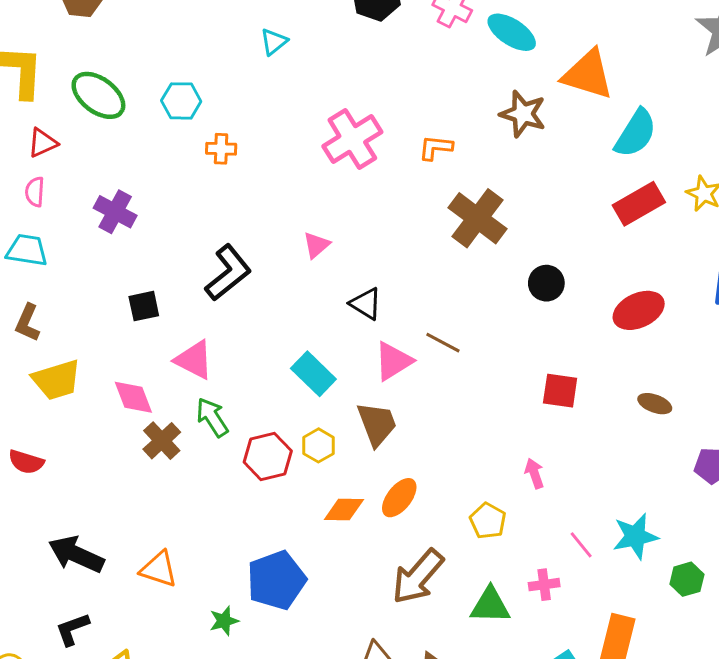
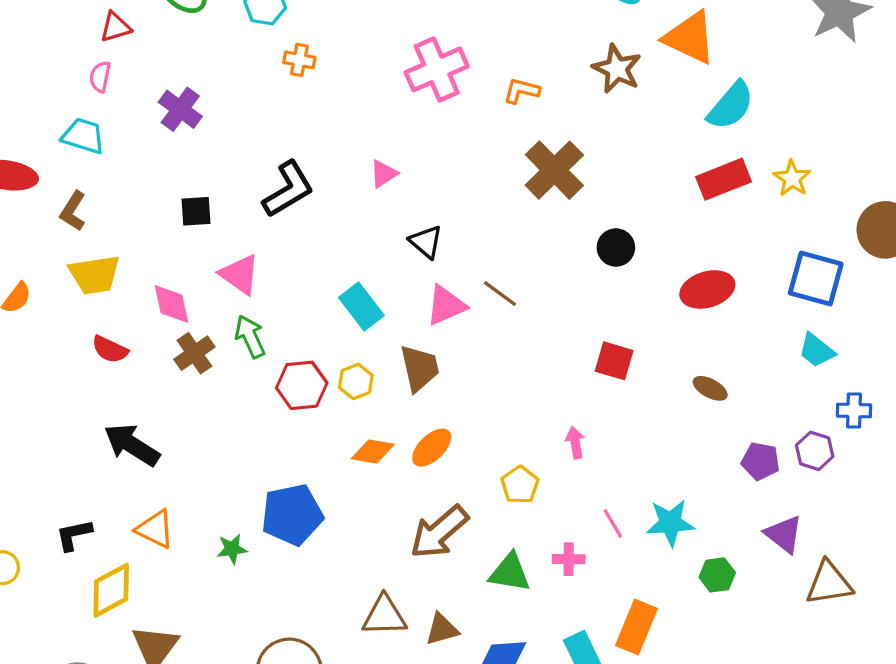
red semicircle: (26, 462) -> (110, 349), moved
black arrow: (76, 554) -> (132, 445), moved
orange triangle: (159, 569) -> (155, 529), moved

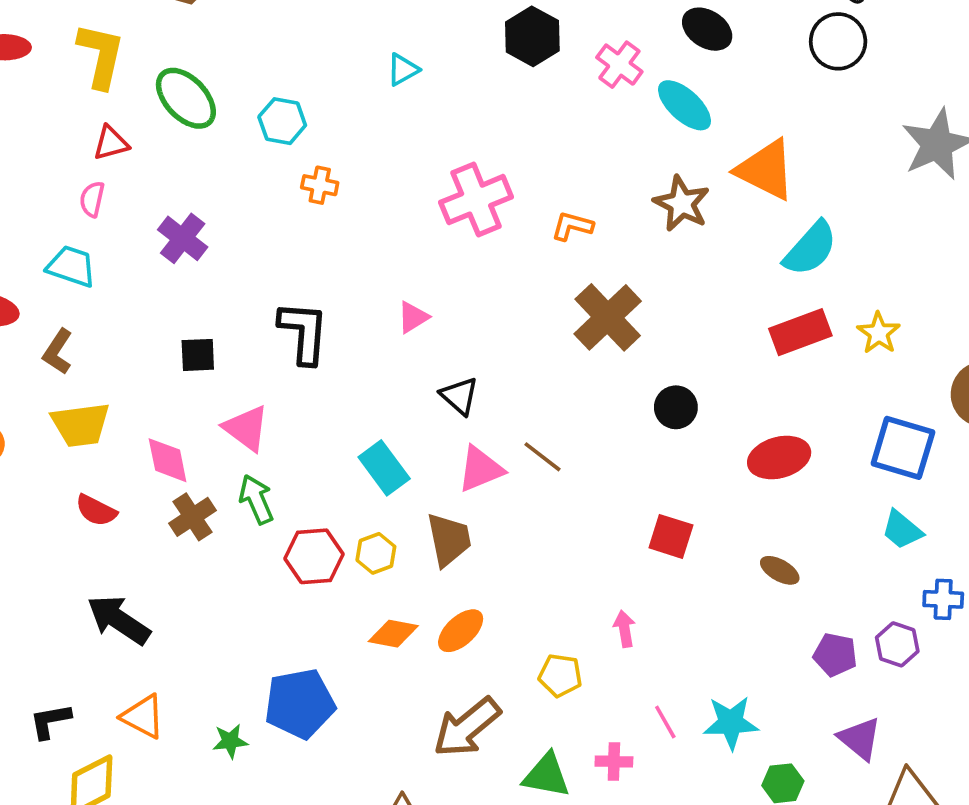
black L-shape: (288, 189) -> (304, 332), turned -56
yellow pentagon: (520, 485) -> (560, 675), turned -30

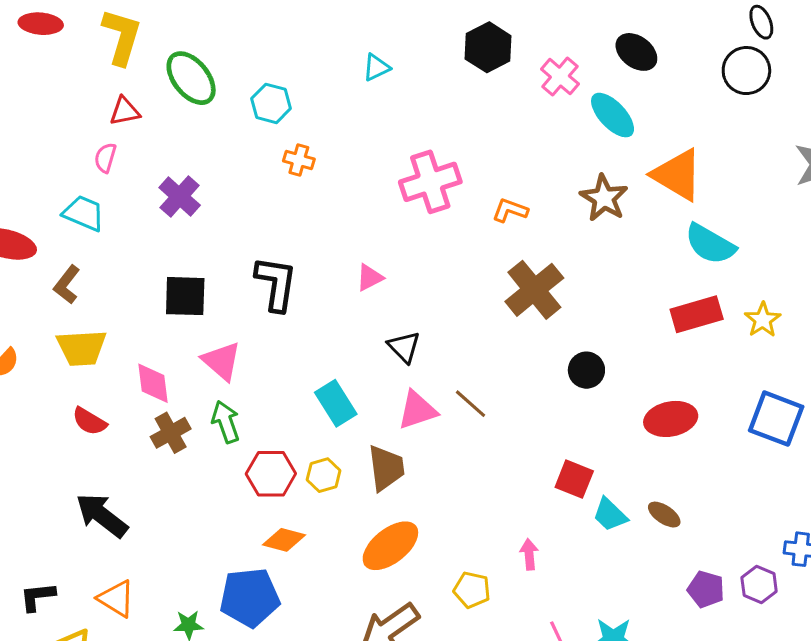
cyan semicircle: (810, 249) -> (710, 244), turned 74
black square: (198, 355) -> (185, 296), size x1.4
cyan trapezoid: (902, 530) -> (610, 515), moved
orange ellipse: (461, 631) -> (390, 546), size x1.4
orange diamond: (393, 634) -> (284, 540), moved

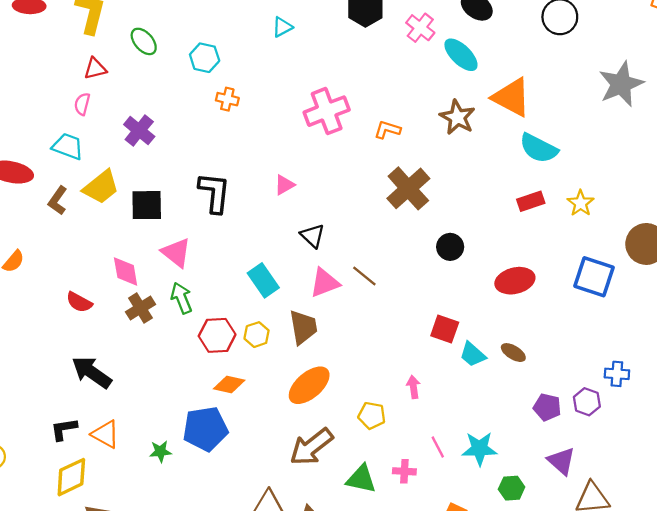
green ellipse: (191, 78) -> (144, 41), size x0.7
red rectangle: (697, 314) -> (531, 201), size x0.7
yellow trapezoid: (82, 348) -> (101, 187), moved, turned -33
black L-shape: (37, 597) -> (64, 429), moved

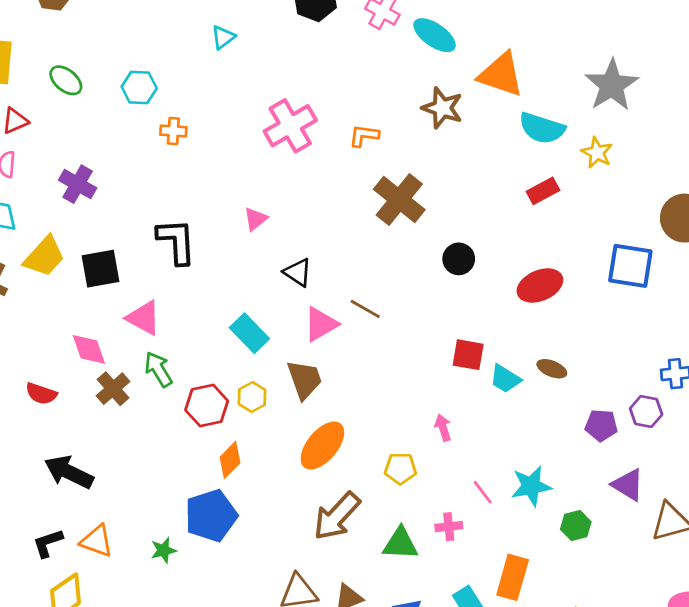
gray star: (621, 84) -> (612, 85), moved
yellow star: (581, 203) -> (597, 153), moved
orange diamond: (229, 385) -> (230, 460), turned -48

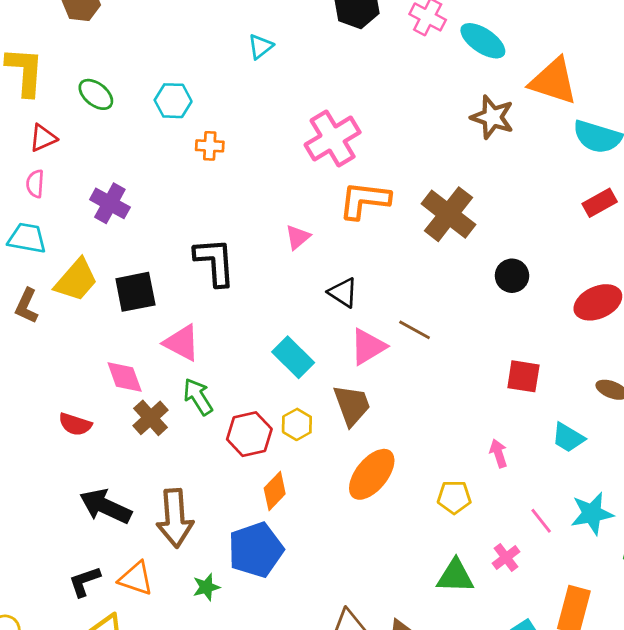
orange L-shape: (364, 136) -> (364, 200), moved, size x1.6
cyan trapezoid: (505, 379) -> (568, 438), moved
brown arrow: (337, 516) -> (175, 518), moved, turned -46
pink cross: (449, 527) -> (506, 557), turned -30

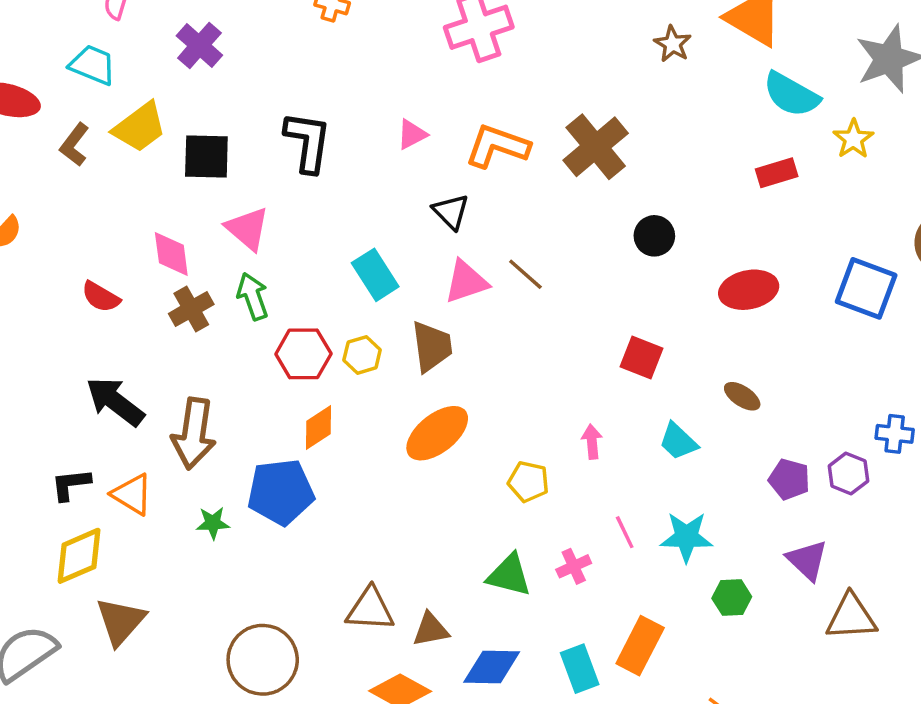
brown star: (492, 117) -> (673, 44), size x0.7
orange L-shape: (364, 200) -> (497, 146), moved

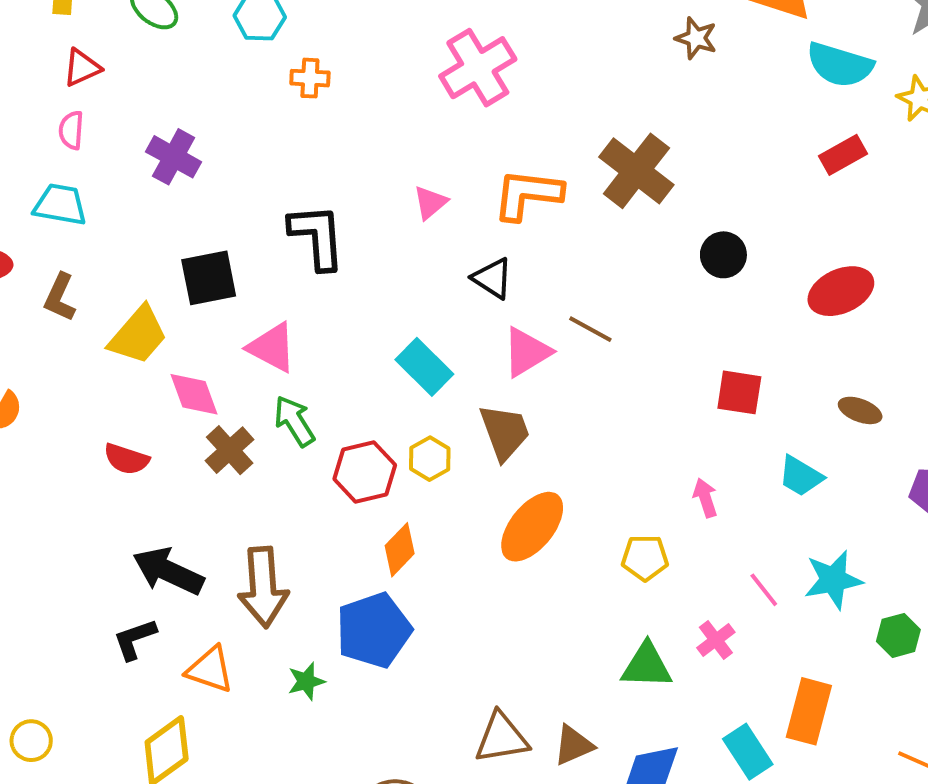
yellow trapezoid: (140, 127) -> (138, 335), moved
black L-shape: (71, 484) -> (135, 639), moved

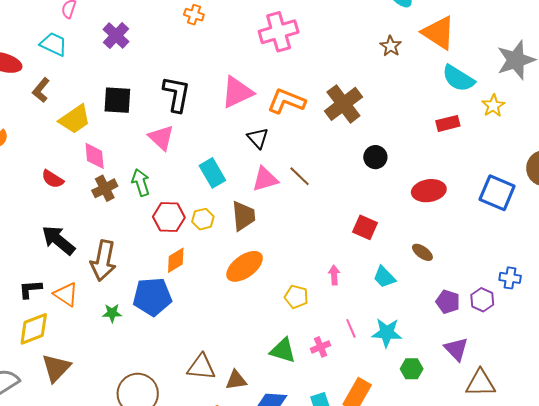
pink triangle: (430, 203) -> (237, 92), size x1.8
pink triangle: (272, 347) -> (161, 138), moved
black L-shape: (135, 639) -> (30, 289), moved

